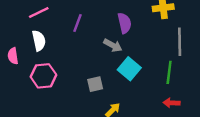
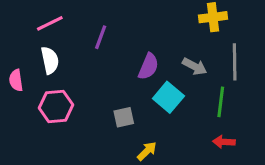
purple semicircle: (124, 23) -> (148, 66), moved, turned 36
gray arrow: (113, 45) -> (195, 66), moved

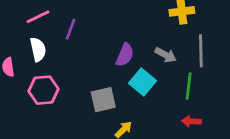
purple line: (101, 37) -> (71, 29), moved
gray square: (124, 117) -> (103, 100), size x1.4

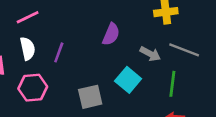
purple line: (71, 29) -> (59, 52), moved
gray line: (201, 51) -> (184, 50), turned -68
purple semicircle: (125, 55) -> (111, 34), moved

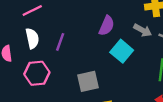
gray arrow: (150, 54) -> (143, 30), moved
cyan square: (128, 80) -> (122, 51), moved

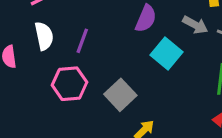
pink hexagon: (37, 73) -> (69, 84), moved
gray square: (88, 81) -> (120, 95), turned -30

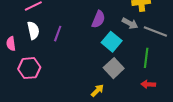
pink hexagon: (69, 84) -> (29, 68), moved
gray square: (120, 95) -> (114, 68), moved

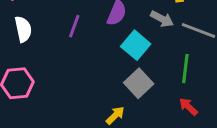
purple line: (58, 34) -> (74, 26), moved
red arrow: (148, 84) -> (188, 107), turned 40

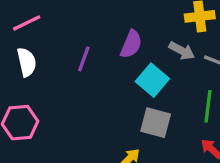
gray square: (139, 83) -> (156, 123), turned -32

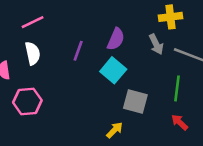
gray arrow: (182, 51) -> (156, 44), turned 36
cyan square: (152, 80) -> (113, 70), moved

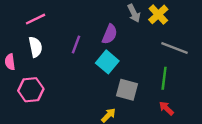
yellow cross: (170, 17) -> (158, 14), turned -36
gray arrow: (156, 44) -> (134, 13), moved

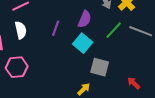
green line: (164, 78) -> (114, 30), moved, turned 36

